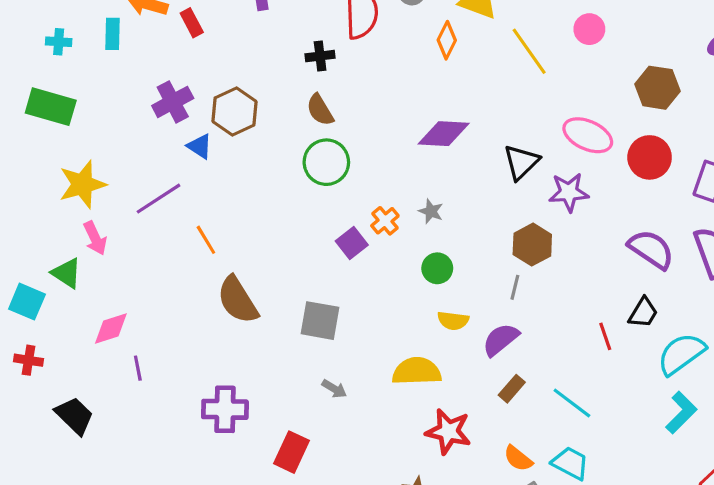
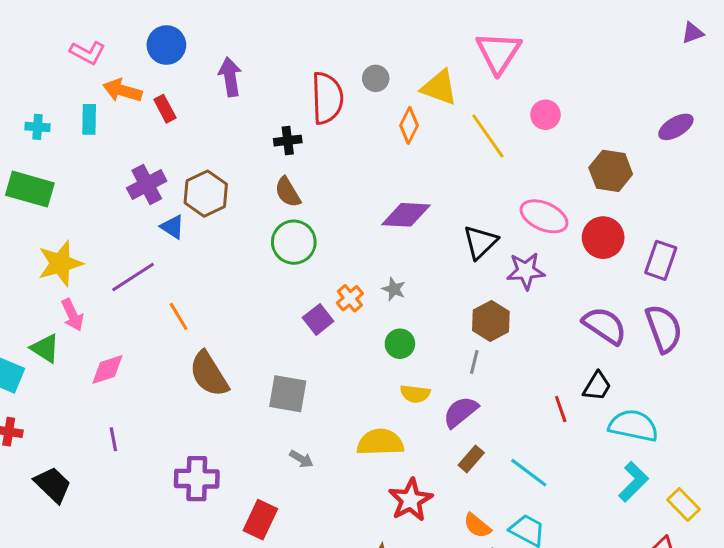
pink diamond: (111, 329) -> (107, 369), moved
cyan semicircle: (681, 354) -> (633, 426), turned 48
red star: (448, 431) -> (411, 500), turned 30

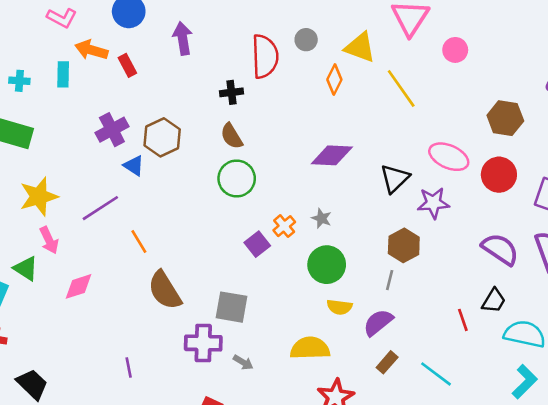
pink circle: (545, 115) -> (455, 50), moved
green circle: (400, 344) -> (327, 265), size x1.5
purple line: (113, 439) -> (129, 367), moved
purple cross: (197, 479) -> (203, 343), moved

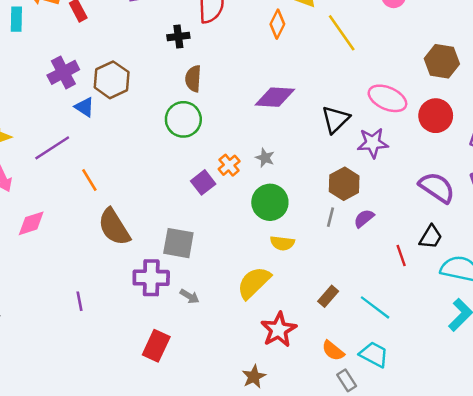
brown semicircle: (232, 136) -> (193, 79), moved, turned 35
purple semicircle: (378, 322) -> (364, 218), moved, size x0.7
yellow semicircle: (310, 348) -> (254, 283), turned -42

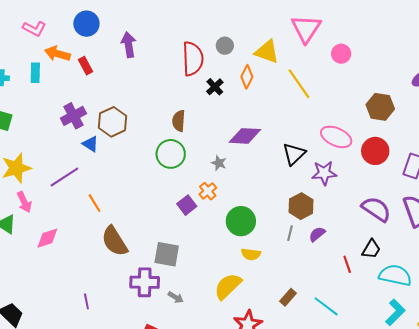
black cross: (178, 37) -> (215, 87), moved, turned -36
gray star: (265, 158) -> (219, 163), moved

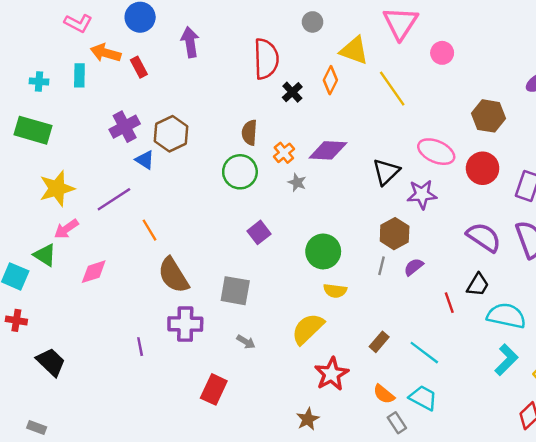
gray circle: (225, 46) -> (312, 22), moved
orange cross: (208, 191) -> (284, 153), moved
pink arrow: (24, 202) -> (66, 229), turned 80
purple cross: (145, 282) -> (185, 324), moved

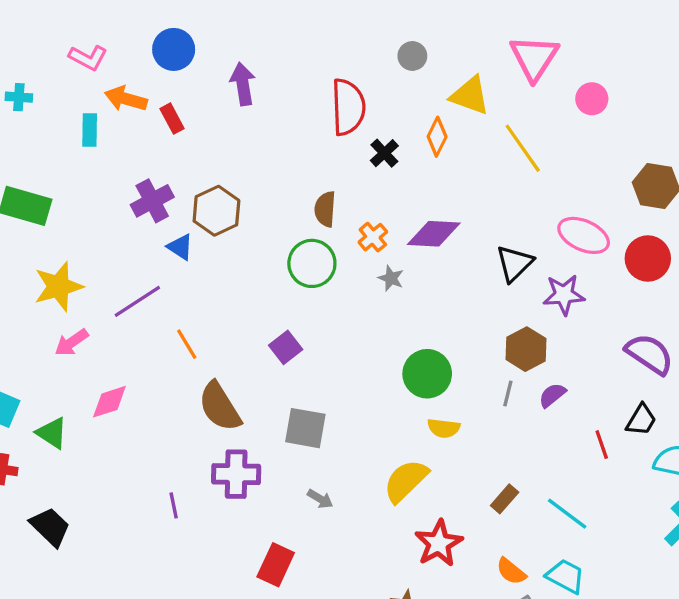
cyan cross: (39, 81) -> (19, 97), moved
purple square: (259, 232) -> (286, 347), moved
green triangle: (45, 255) -> (52, 433), moved

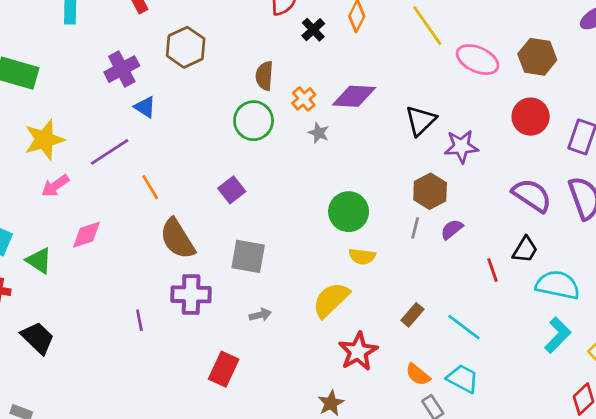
brown hexagon: (216, 211) -> (186, 47), moved
pink ellipse: (584, 235) -> (478, 60), moved
gray arrow: (320, 499) -> (260, 315), turned -45

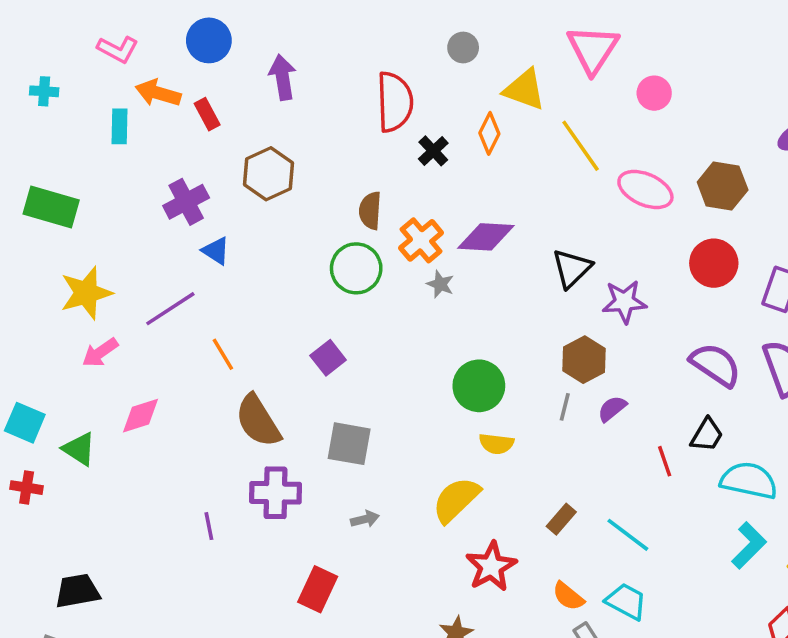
orange cross: (304, 99) -> (421, 240), size x1.4
black trapezoid: (38, 338) -> (77, 591), moved, turned -54

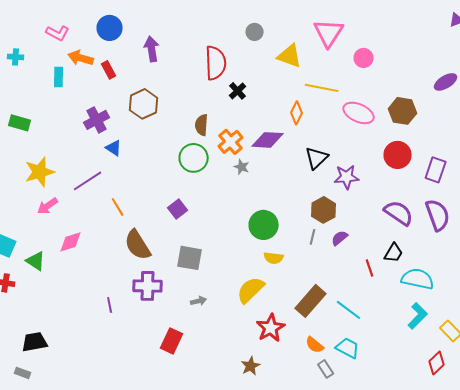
orange diamond: (489, 133) -> (297, 113), moved
yellow line: (581, 146) -> (322, 88), turned -44
green rectangle: (51, 207) -> (20, 123), size x0.7
brown rectangle: (561, 519) -> (311, 301), size x1.8

